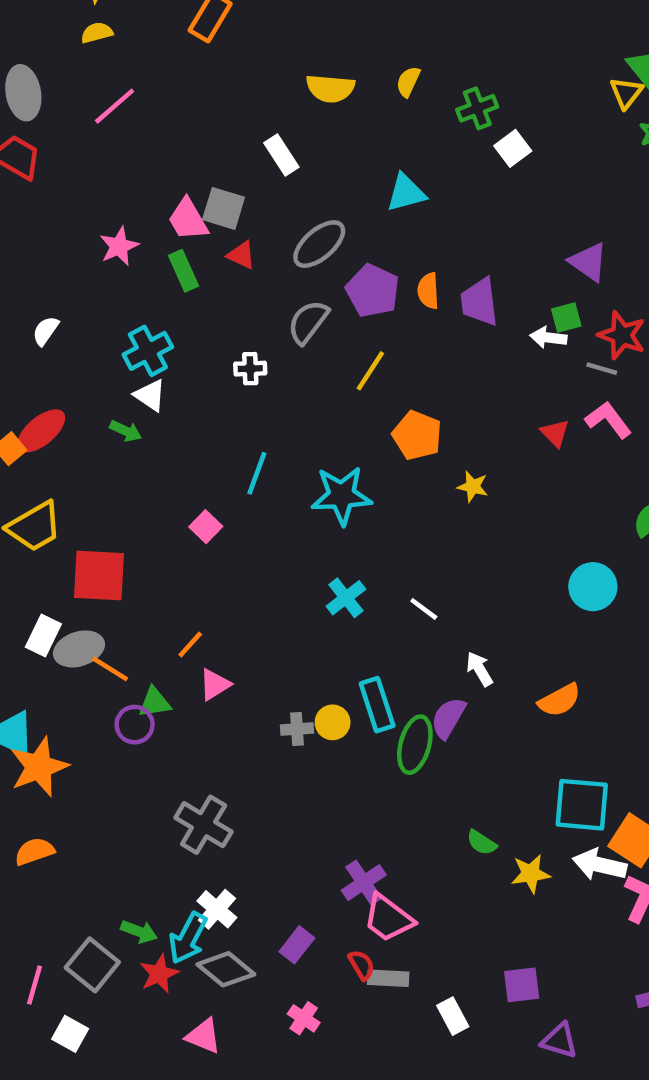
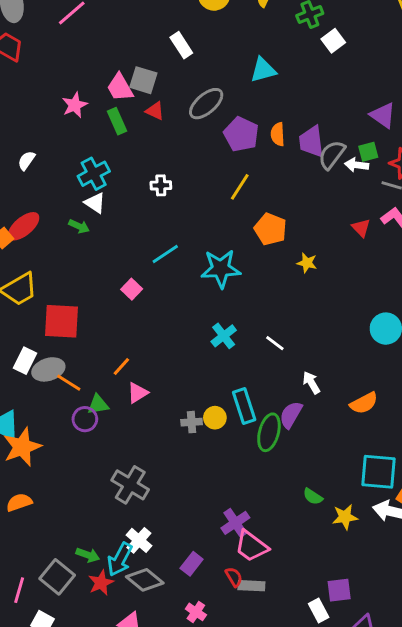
gray semicircle: (308, 322) -> (332, 155), moved
cyan line: (257, 473) -> (165, 254), turned 36
white rectangle: (453, 1016) -> (319, 611), moved

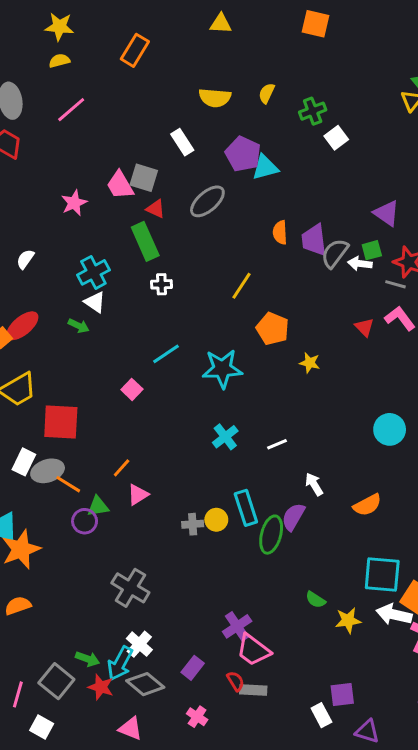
green rectangle: (117, 121) -> (145, 241), moved, size x1.4
purple pentagon: (241, 134) -> (243, 154), moved
white line: (275, 343) -> (277, 444), turned -60
red star: (101, 583) -> (101, 687), turned -30

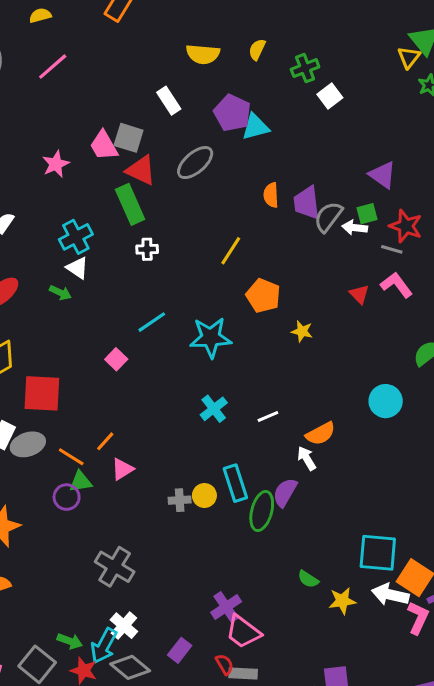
red triangle: (156, 209) -> (141, 170), size x1.5
orange line: (68, 484) -> (71, 457), moved
orange semicircle: (367, 505) -> (321, 434), moved

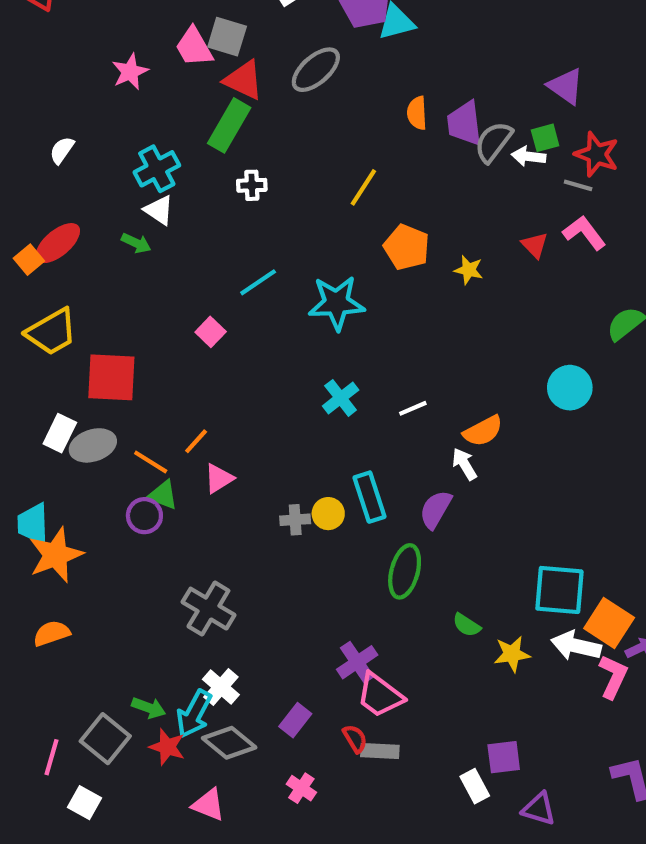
green rectangle: (130, 204) -> (229, 125), turned 54
yellow star: (302, 331) -> (469, 270), moved
green triangle: (81, 482) -> (163, 495), turned 30
green ellipse: (262, 511) -> (405, 571), moved

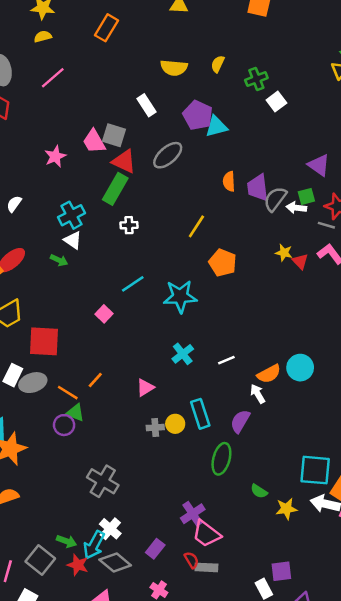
yellow star: (469, 270) -> (284, 253), moved
cyan circle: (570, 388) -> (300, 368), moved
pink triangle: (219, 478) -> (145, 388), moved

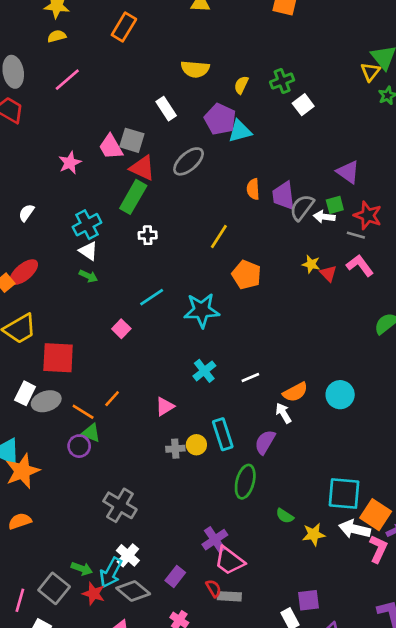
yellow semicircle: (218, 64) -> (241, 85), moved
green arrow: (59, 260) -> (88, 276), moved
cyan circle: (300, 368) -> (340, 395), moved

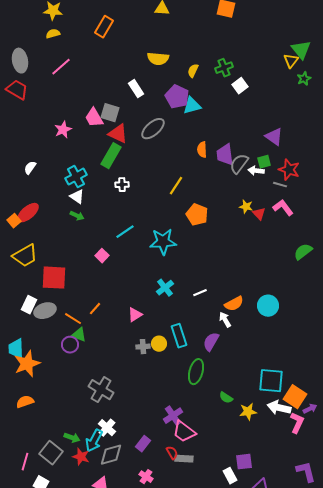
gray diamond: (133, 591) -> (111, 455), turned -55

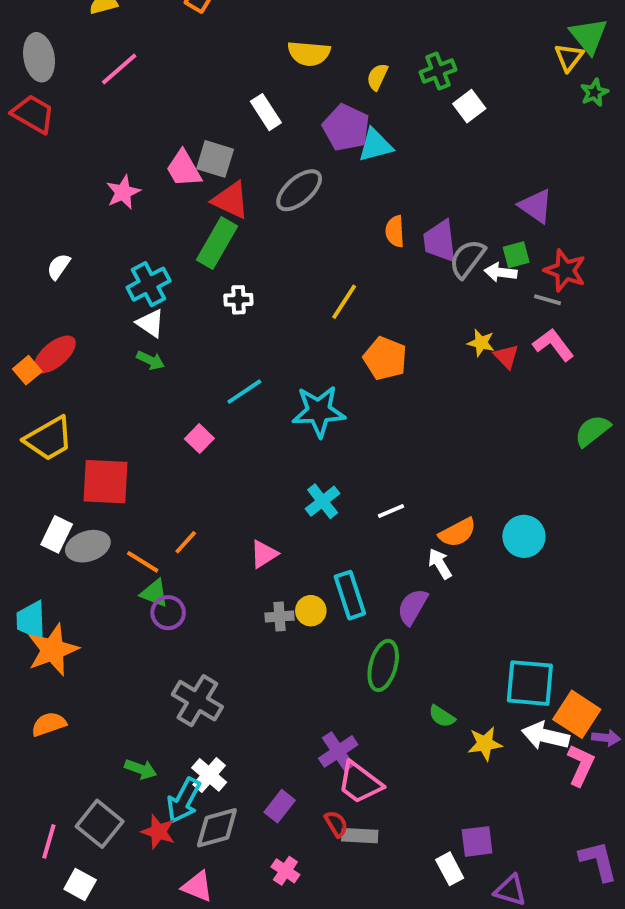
purple circle: (70, 345) -> (168, 613), moved
purple arrow: (310, 409) -> (606, 738), turned 32
green arrow: (72, 438) -> (141, 769), moved

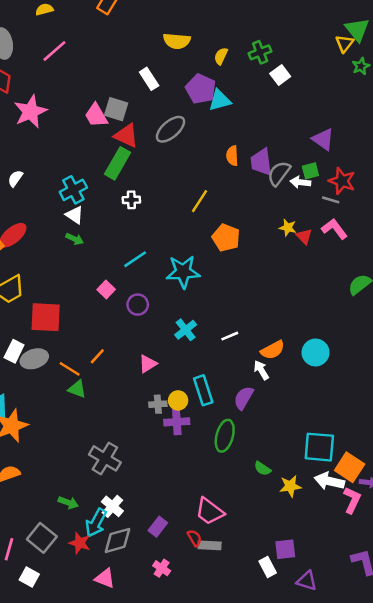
pink star: (123, 192) -> (30, 112), moved, size x1.5
purple circle: (168, 613) -> (138, 305), moved
purple cross: (338, 751) -> (177, 422), moved, turned 30

